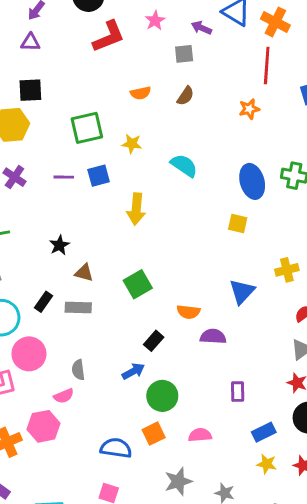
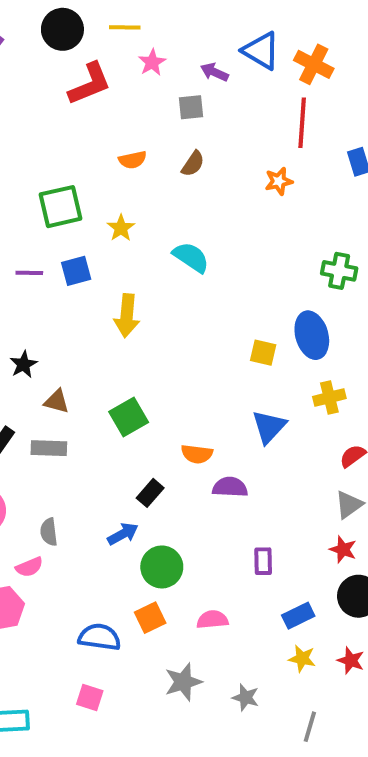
yellow star: (132, 144) -> (121, 228), turned 30
blue ellipse: (252, 181) -> (312, 335), moved
yellow square: (238, 223) -> (263, 353), moved

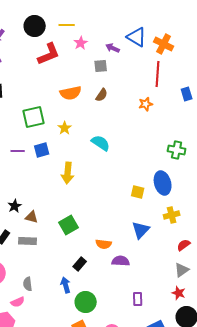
orange semicircle: (133, 160) -> (71, 93), size x1.5
black star: (23, 364) -> (15, 206), moved
blue arrow: (123, 534) -> (66, 285), turned -77

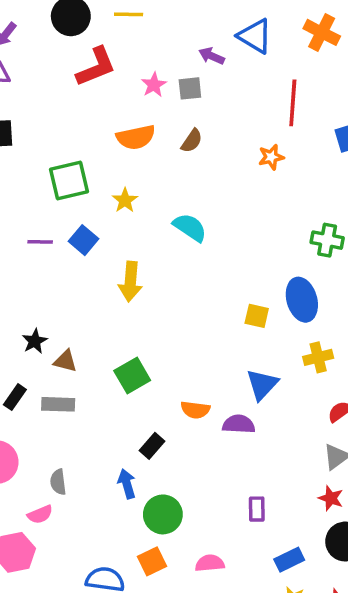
pink star: (81, 43) -> (154, 85), moved
orange cross: (164, 44) -> (322, 32), moved
blue square: (42, 150) -> (83, 240), turned -35
purple semicircle: (121, 261) -> (239, 424), moved

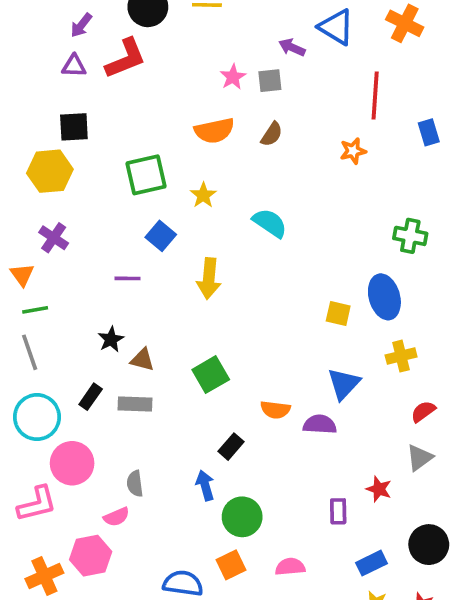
red L-shape: (96, 67) -> (126, 58), moved
purple line: (40, 242) -> (128, 278), moved
red star: (331, 498) -> (379, 489), moved

